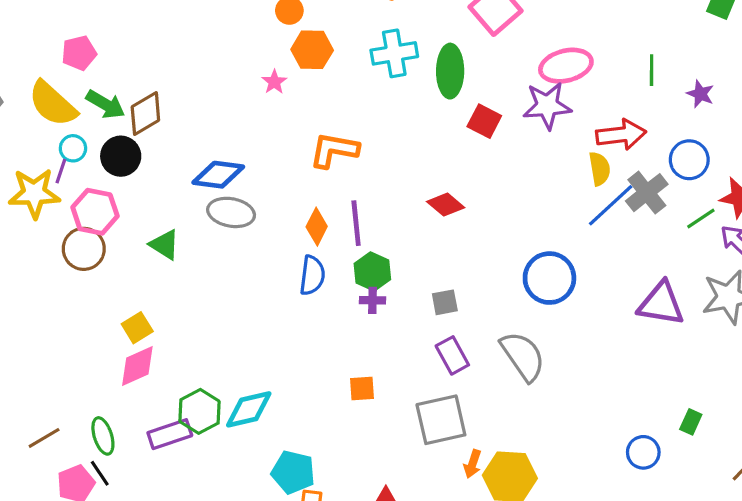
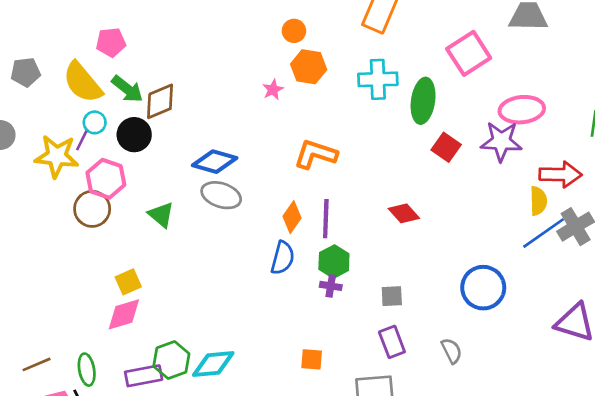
gray semicircle: (523, 356) -> (452, 351), size x0.6

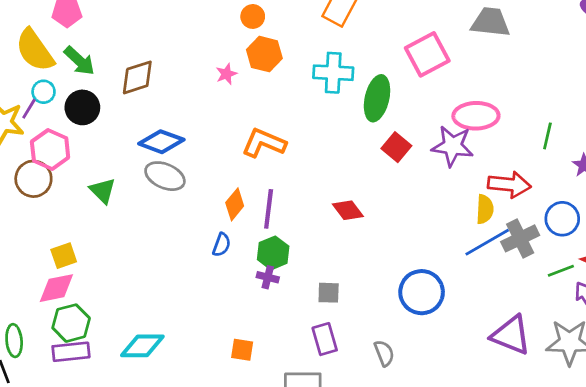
brown diamond: (160, 101) -> (137, 77), moved
blue semicircle: (283, 258) -> (222, 245), size x0.7
green hexagon: (171, 360) -> (71, 323), moved

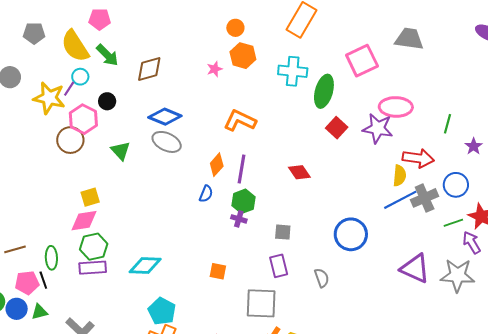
black circle: (82, 107) -> (107, 101), moved, size x0.7

